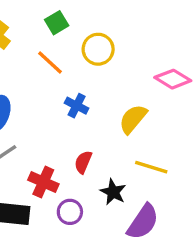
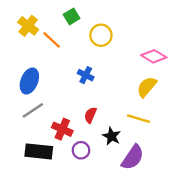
orange line: (50, 62) -> (52, 40), moved
yellow semicircle: (133, 119) -> (147, 87), moved

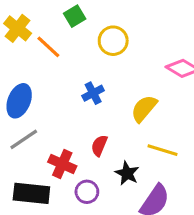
blue cross: (86, 75) -> (93, 93), turned 35
yellow semicircle: (147, 87) -> (144, 109), moved

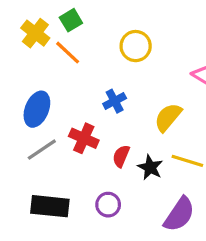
green square: (75, 16) -> (71, 20), moved
red cross: (62, 164) -> (84, 138), moved
black star: (127, 173) -> (150, 167), moved

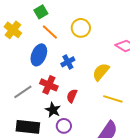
yellow cross: (35, 33) -> (13, 30), moved
orange line: (68, 53) -> (50, 32), moved
blue ellipse: (37, 109) -> (39, 55), moved
black star: (150, 167) -> (53, 110), moved

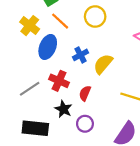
yellow cross: (13, 30) -> (30, 26), moved
yellow semicircle: (101, 72) -> (103, 64), moved
purple circle: (64, 126) -> (85, 124), moved

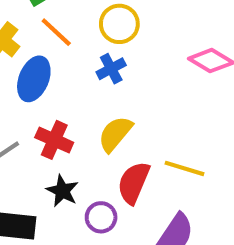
blue cross: (80, 55) -> (111, 69), moved
yellow semicircle: (103, 64) -> (115, 134), moved
red semicircle: (85, 93) -> (134, 183), moved, size x1.5

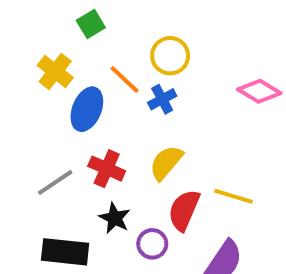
orange line: (56, 32) -> (125, 79), moved

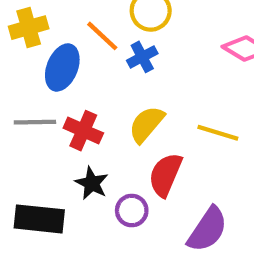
yellow cross: (55, 72) -> (29, 28), turned 36
gray line: (55, 182) -> (35, 122), moved, turned 33
yellow line: (233, 196) -> (218, 133), moved

